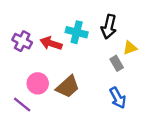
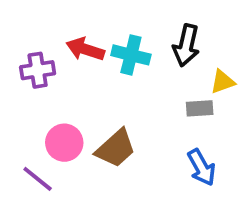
purple cross: (22, 41) -> (38, 70), turned -36
red arrow: (51, 43) -> (85, 49), moved
gray rectangle: (117, 63) -> (200, 108), turned -64

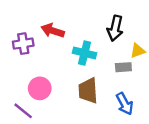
cyan cross: (131, 55) -> (85, 53), moved
brown trapezoid: (116, 148) -> (88, 91), moved, turned 128

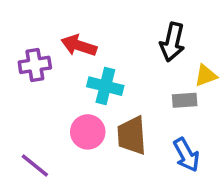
cyan cross: (85, 53) -> (105, 86), moved
pink circle: (40, 88) -> (88, 132), moved

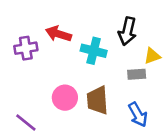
cyan cross: (105, 86) -> (94, 51), moved

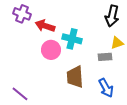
black arrow: (127, 31) -> (112, 16), moved
purple cross: (26, 48) -> (22, 14), moved, turned 30
pink circle: (65, 98) -> (51, 50), moved

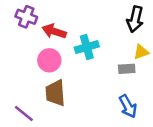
cyan cross: (72, 39) -> (87, 47), turned -30
pink circle: (51, 50) -> (49, 60), moved
brown trapezoid: (75, 77) -> (55, 93), moved

